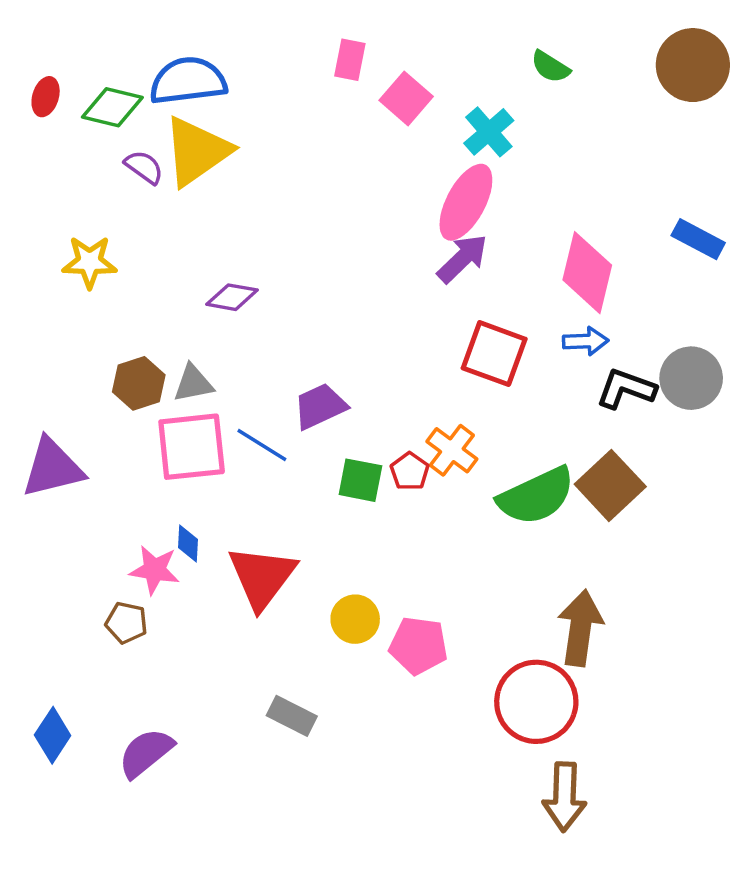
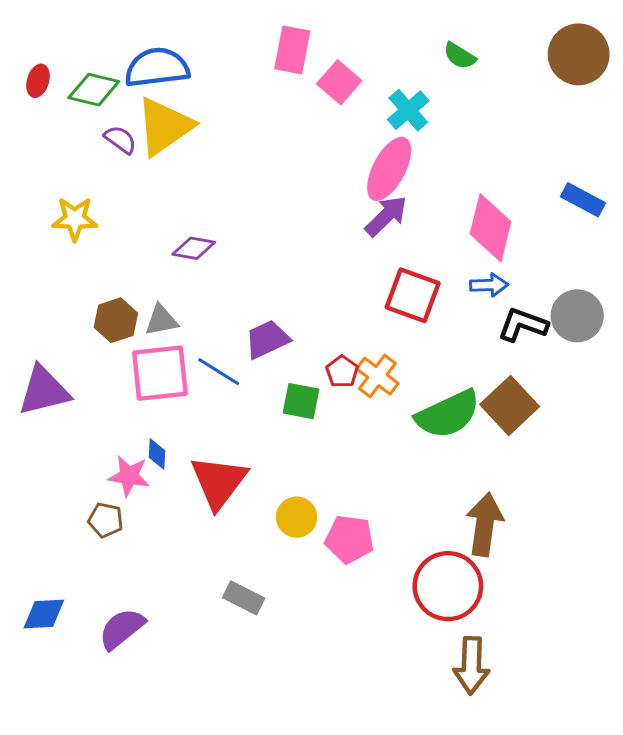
pink rectangle: (350, 60) -> (292, 50), size x1.4
red pentagon: (410, 471) -> (342, 372), moved
blue diamond: (53, 735) -> (44, 614), turned 54

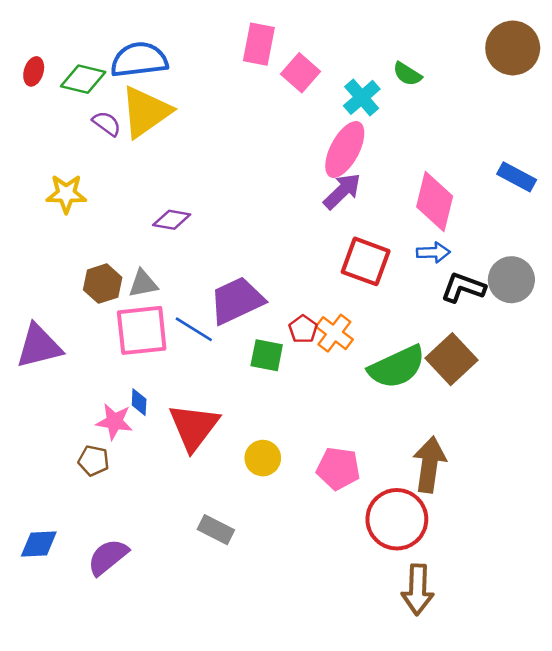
green semicircle: (460, 56) -> (407, 74), moved
purple trapezoid: (267, 339) -> (237, 301), size x1.4
pink pentagon: (349, 539) -> (338, 468), moved

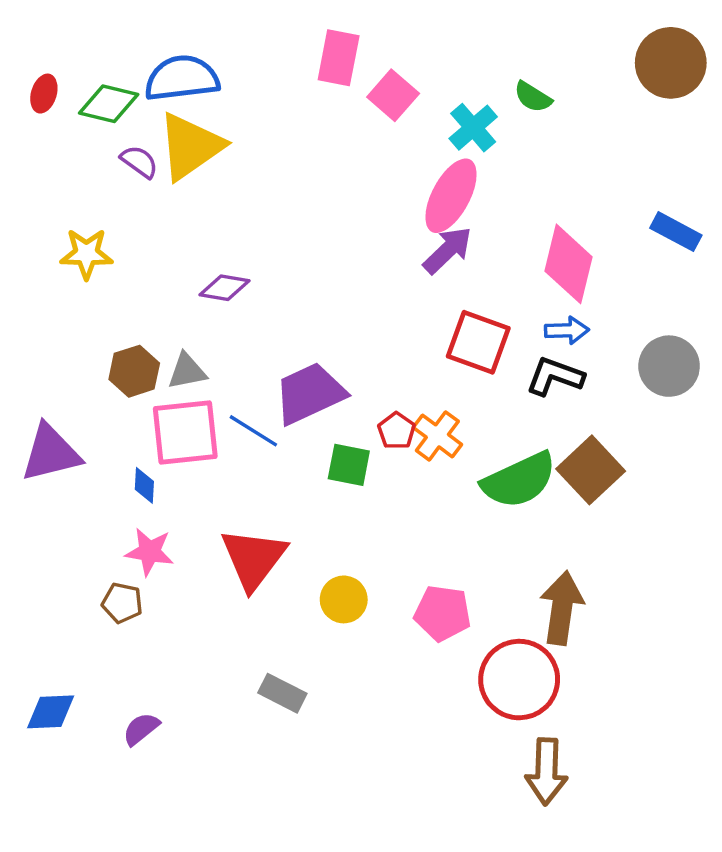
black L-shape: (463, 288) -> (555, 376), moved
blue diamond: (139, 402) -> (144, 485), moved
purple semicircle: (108, 557) -> (141, 729), size x0.7

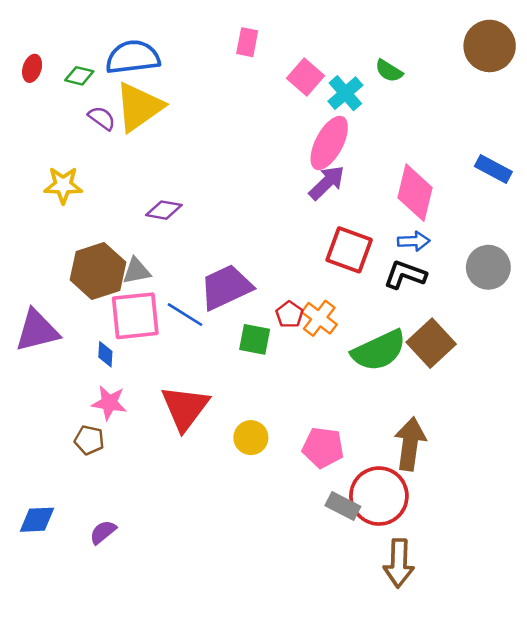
pink rectangle: (339, 58) -> (247, 42), size x0.7
pink square: (393, 95) -> (306, 77), moved
green diamond: (109, 104) -> (79, 76), size x0.7
brown hexagon: (134, 371) -> (98, 271), size x1.5
gray rectangle: (282, 693) -> (343, 506), moved

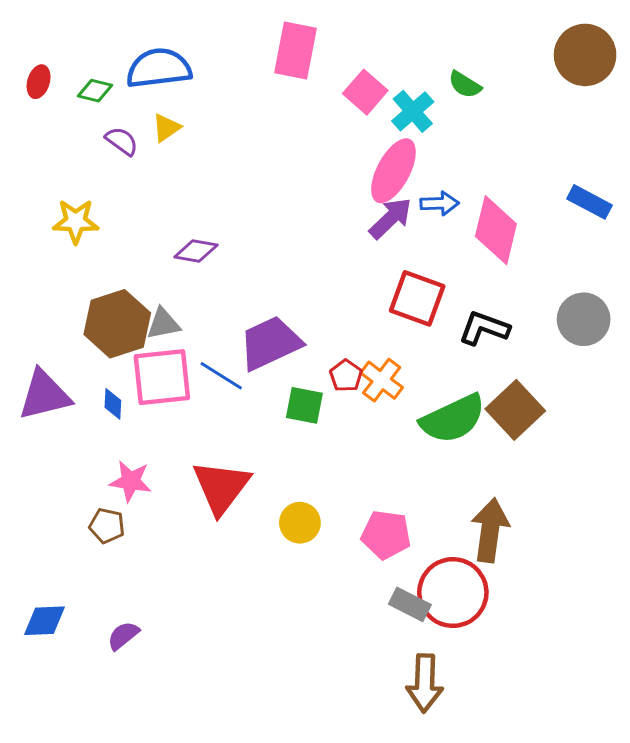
pink rectangle: (247, 42) -> (295, 50), size x1.6
yellow triangle: (139, 107) -> (166, 128), size x0.5
blue arrow: (414, 241) -> (440, 203), moved
blue diamond: (105, 354) -> (113, 404), moved
brown arrow: (399, 563) -> (425, 683), moved

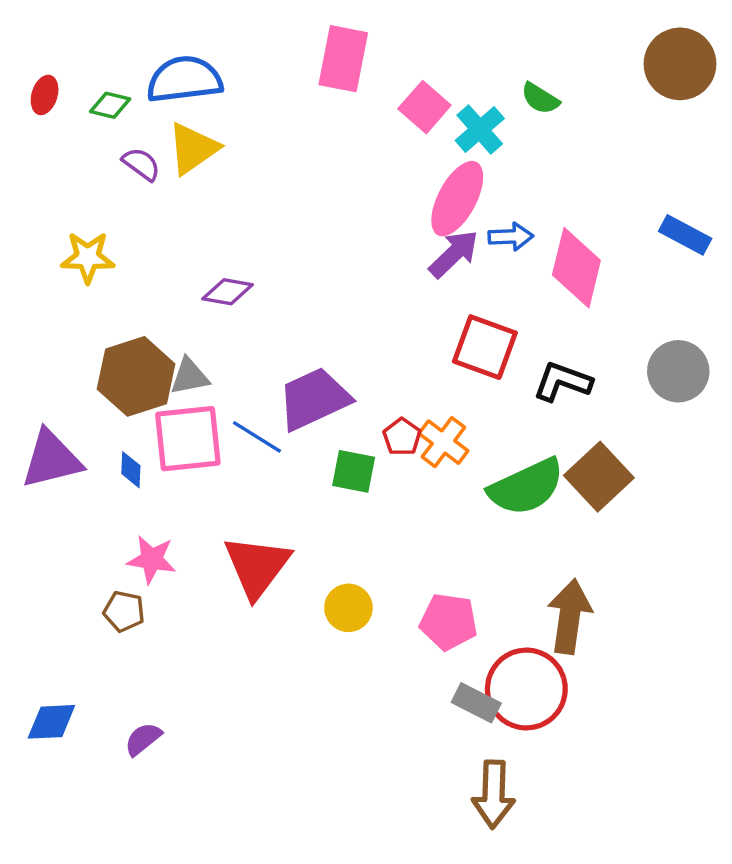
yellow triangle: (166, 128) -> (193, 149), size x1.6

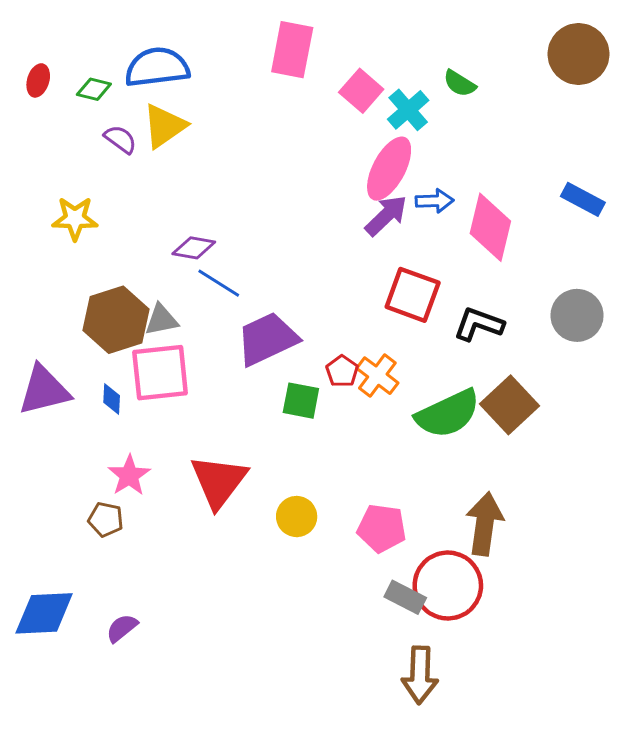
blue line: (257, 437) -> (219, 283), moved
pink star: (152, 559) -> (129, 475), turned 30
blue diamond: (51, 722) -> (44, 613), size x1.4

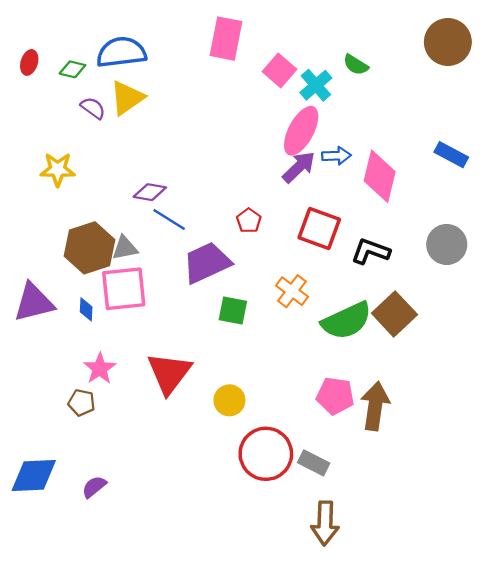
red pentagon: (342, 371) -> (249, 221), moved
pink pentagon: (382, 528) -> (335, 396), moved
red circle: (448, 586) -> (266, 454), moved

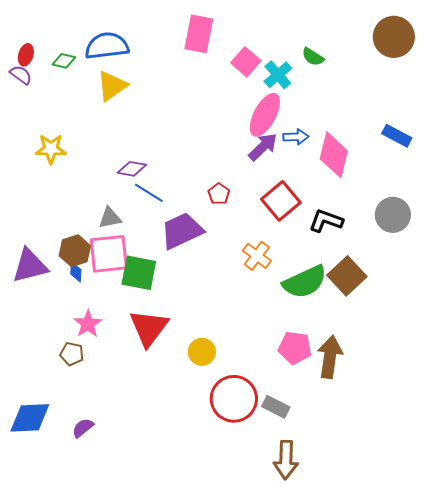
purple semicircle: (93, 108) -> (21, 75), moved
red square: (319, 229) -> (281, 201), turned 30
brown hexagon: (90, 248) -> (75, 251), moved, size x0.7
green square: (233, 310) -> (139, 273), moved, size x1.4

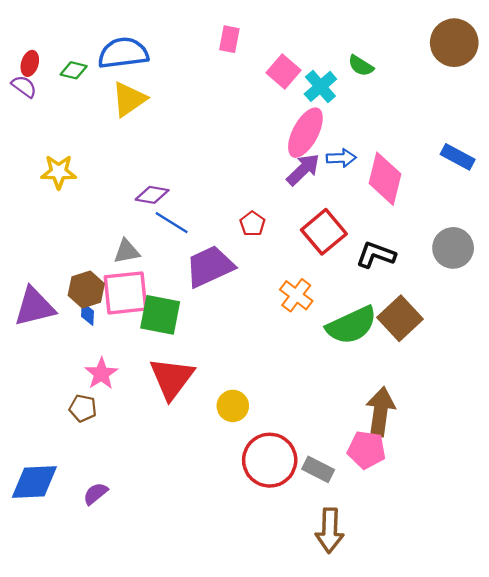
pink rectangle: (199, 34) -> (229, 39), size x0.6
pink pentagon: (295, 348) -> (367, 450), moved

